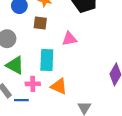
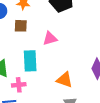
orange triangle: (59, 86) -> (64, 80), moved

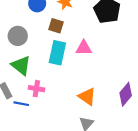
cyan rectangle: (30, 61) -> (57, 53), moved

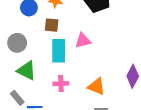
pink cross: (36, 89) -> (61, 84), moved

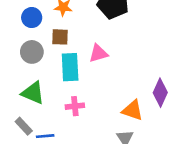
gray circle: (17, 43) -> (32, 52), moved
orange triangle: (96, 87) -> (133, 110), moved

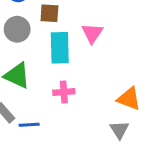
pink triangle: (98, 53) -> (92, 33), turned -42

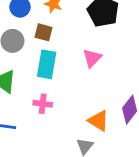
pink triangle: (92, 33) -> (92, 58), moved

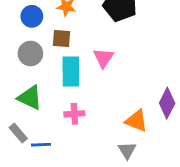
pink triangle: (92, 58) -> (103, 58), moved

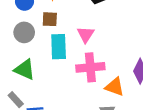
pink cross: (74, 114) -> (90, 67), moved, size x1.6

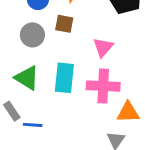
cyan rectangle: (59, 47) -> (64, 78), moved
orange triangle: (115, 87) -> (128, 112), turned -30

